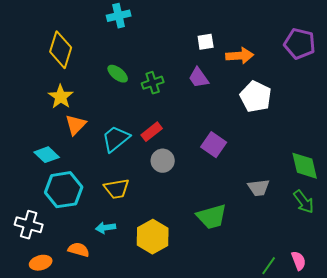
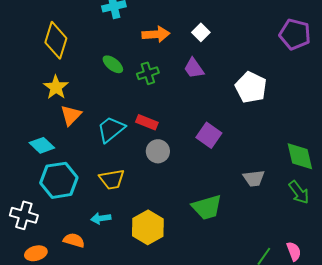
white square: (206, 42) -> (201, 32), turned -36
orange arrow: (240, 56) -> (156, 34), moved
red rectangle: (152, 132) -> (147, 122), turned 60

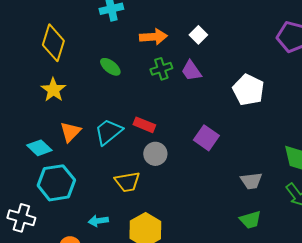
green cross: (148, 73) -> (161, 69), moved
orange triangle: (71, 115) -> (70, 132), moved
yellow trapezoid: (112, 179) -> (127, 182), moved
green trapezoid: (207, 207) -> (250, 220), moved, size x0.7

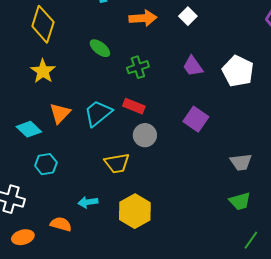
green cross: (161, 69) -> (138, 67), moved
purple trapezoid: (191, 71) -> (193, 66), moved
cyan hexagon: (56, 183) -> (46, 164), size x0.6

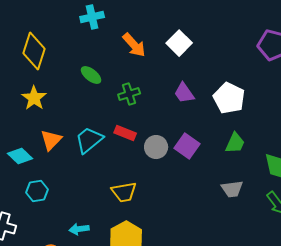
white square: (188, 16) -> (179, 43), size x1.4
orange arrow: (143, 18) -> (134, 45), turned 52
gray circle: (145, 135) -> (156, 147), moved
yellow trapezoid: (117, 163) -> (124, 192), moved
green trapezoid: (240, 201) -> (235, 143), moved, turned -50

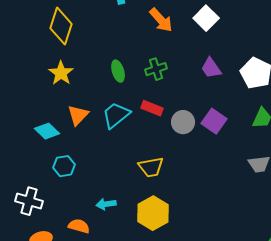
green ellipse: (91, 75) -> (118, 71), moved, turned 35

